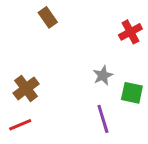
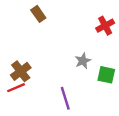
purple line: (103, 119) -> (65, 98), moved
red line: (20, 125) -> (16, 88), moved

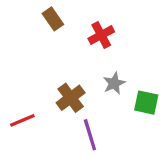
red cross: (105, 26) -> (101, 35), moved
brown cross: (21, 71) -> (71, 98), moved

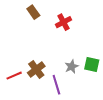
gray star: (114, 83) -> (72, 66), moved
brown cross: (71, 98) -> (36, 70), moved

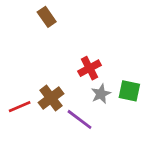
red cross: (64, 22) -> (89, 68), moved
purple line: (56, 85) -> (80, 119), turned -36

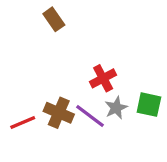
brown cross: (51, 98) -> (59, 113), turned -30
purple line: (80, 119) -> (90, 116), moved

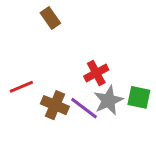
gray star: (116, 108) -> (108, 100), size x1.4
red line: (23, 123) -> (21, 87), moved

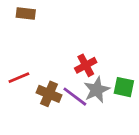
brown rectangle: (50, 18) -> (26, 13), moved, turned -48

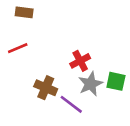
red line: (19, 78) -> (18, 48), moved
purple line: (75, 97) -> (71, 104), moved

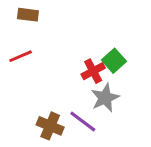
green square: (116, 81) -> (114, 61), moved, turned 36
brown cross: (46, 88) -> (50, 126), moved

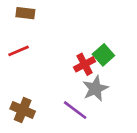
brown cross: (50, 126) -> (23, 110), moved

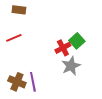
purple line: (75, 110) -> (33, 82), moved, turned 42

